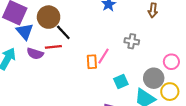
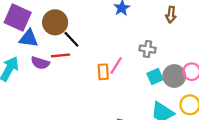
blue triangle: (25, 31) -> (29, 38), turned -42
gray circle: (154, 78) -> (174, 76), moved
cyan square: (121, 81) -> (155, 77), moved

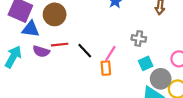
black line: (71, 39) -> (85, 51), moved
orange rectangle: (103, 72) -> (106, 68), moved
gray circle: (174, 76) -> (161, 79), moved

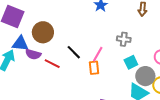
brown circle: (55, 14) -> (43, 32), moved
blue triangle: (31, 29) -> (20, 44), moved
red line: (60, 45) -> (52, 64), moved, turned 35

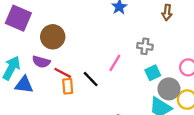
blue triangle: (20, 44) -> (24, 85), moved
black line: (74, 52) -> (91, 79), moved
orange rectangle: (94, 68) -> (68, 86), moved

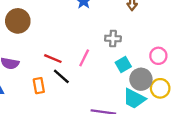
brown circle: (53, 37) -> (18, 21), moved
red line: (63, 73) -> (53, 59), moved

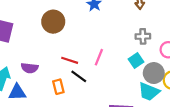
brown circle: (18, 21) -> (53, 22), moved
gray cross: (113, 38) -> (143, 36), moved

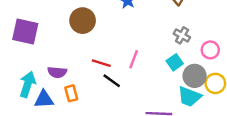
gray cross: (143, 36) -> (182, 35), turned 32
orange rectangle: (58, 87) -> (71, 93), moved

